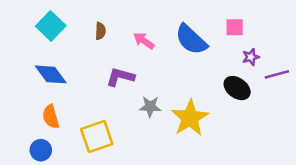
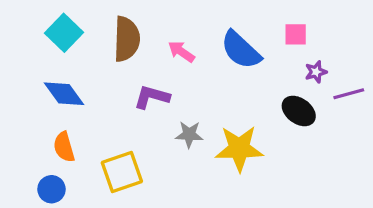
brown semicircle: (100, 31) -> (127, 39), size x2.0
yellow star: (190, 118) -> (239, 149), turned 30

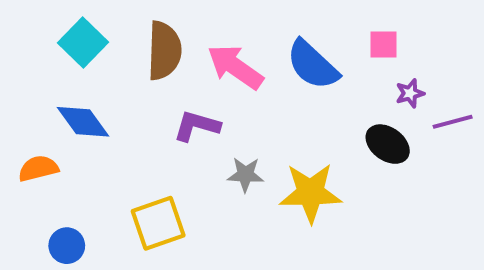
pink arrow: (181, 52) -> (235, 67), size x1.6
orange semicircle: (64, 147) -> (38, 168), moved, turned 92

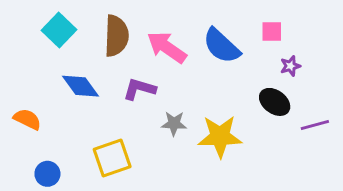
blue diamond: (83, 122) -> (81, 86), moved
purple line: (453, 122) -> (315, 125), moved
orange semicircle: (38, 168) -> (27, 119), turned 40

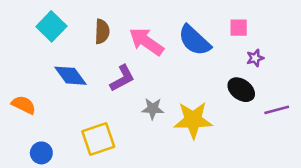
brown semicircle: (116, 36) -> (102, 31), size x0.7
purple L-shape: (139, 89) -> (122, 78), turned 136

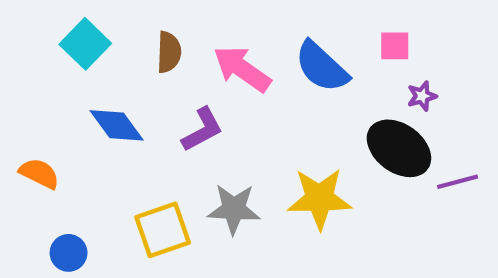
black ellipse: (241, 90) -> (399, 148), size x1.4
gray star: (153, 109) -> (234, 209), moved, size x1.4

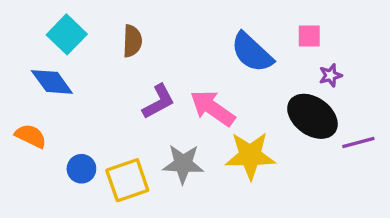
pink arrow: (242, 69) -> (213, 108), moved
blue diamond: (117, 125) -> (52, 82), moved
blue circle: (69, 253) -> (81, 169), moved

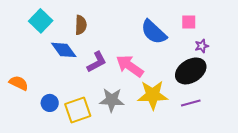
blue diamond: (52, 82) -> (64, 50), moved
black ellipse: (312, 116) -> (191, 71), turned -68
purple line: (358, 143) -> (191, 103), moved

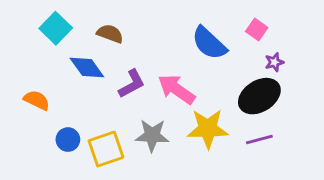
pink square: (189, 22) -> (257, 30), turned 35
brown semicircle: (81, 25) -> (110, 34), turned -72
orange semicircle: (19, 83) -> (37, 100), moved

